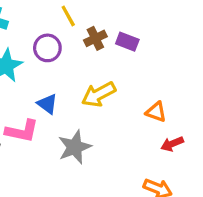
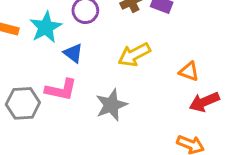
blue triangle: (47, 104) -> (73, 53), moved
red arrow: (172, 144) -> (204, 102), size x1.4

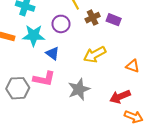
cyan star: (46, 27) -> (34, 36), turned 30
red arrow: (204, 102) -> (120, 97), moved

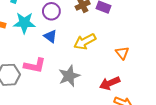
blue triangle: (53, 53) -> (50, 36), moved
orange triangle: (133, 66) -> (122, 53), turned 32

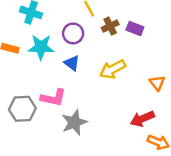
gray star: (69, 76) -> (74, 122), moved

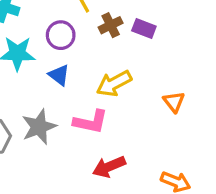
pink L-shape: (53, 98) -> (91, 122), moved
red arrow: (142, 119) -> (109, 167), moved
gray star: (74, 122) -> (39, 127), moved

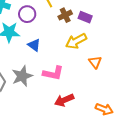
purple circle: (61, 35) -> (27, 14), moved
yellow arrow: (114, 83) -> (76, 41), moved
orange triangle: (174, 102) -> (95, 62), moved

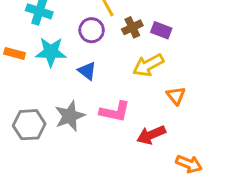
purple circle: (27, 14) -> (92, 30), moved
red arrow: (64, 100) -> (151, 135), moved

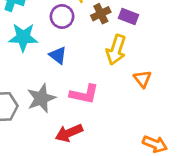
yellow arrow: (148, 65) -> (116, 50), turned -44
red arrow: (151, 135) -> (69, 133), moved

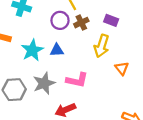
brown cross: (101, 14) -> (81, 23), moved
cyan star: (23, 37) -> (32, 50), moved, turned -30
blue triangle: (58, 55) -> (57, 50), turned -40

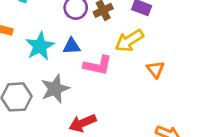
yellow arrow: (102, 46) -> (129, 41), turned 40
pink L-shape: (77, 80) -> (98, 65), moved

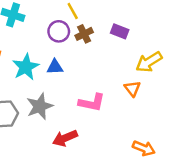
yellow arrow: (129, 41) -> (149, 62), moved
pink L-shape: (98, 65) -> (92, 103), moved

